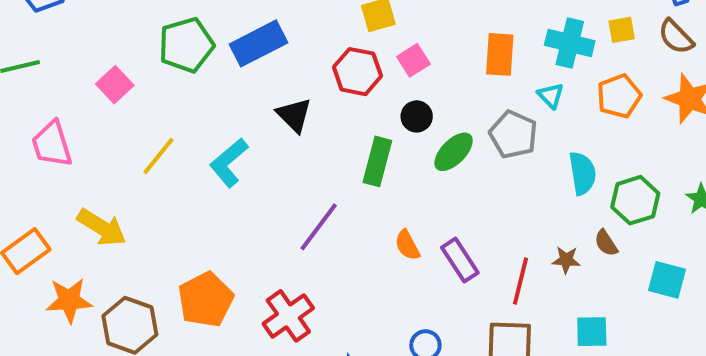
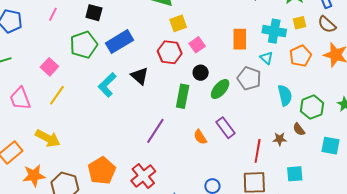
yellow line: (158, 156) -> (57, 95), moved
cyan L-shape: (229, 163) -> (107, 85), moved
purple rectangle: (460, 260) -> (225, 128), moved

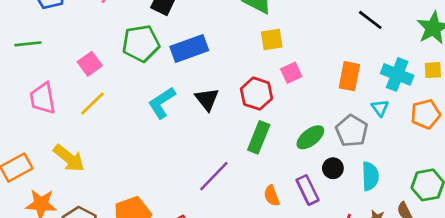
red hexagon: (170, 52) -> (257, 94), moved
black circle: (201, 73) -> (333, 168), moved
cyan semicircle: (285, 95) -> (370, 176), moved

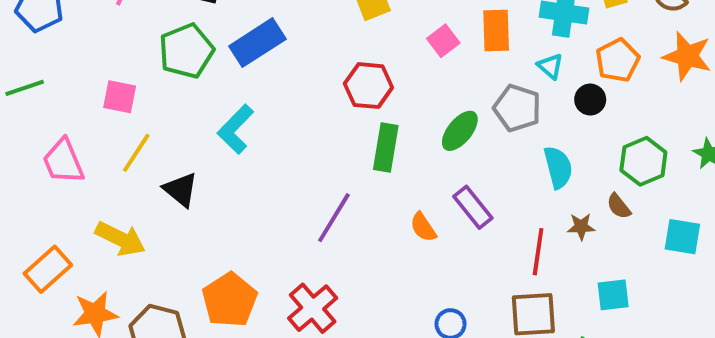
pink square: (90, 64) -> (120, 97), turned -30
pink square: (291, 73) -> (443, 41), moved
black triangle: (207, 99) -> (181, 190), moved
black circle: (333, 168) -> (590, 100), moved

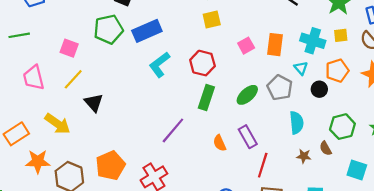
cyan L-shape: (236, 129) -> (160, 65), moved
red line: (538, 252) -> (263, 165), moved

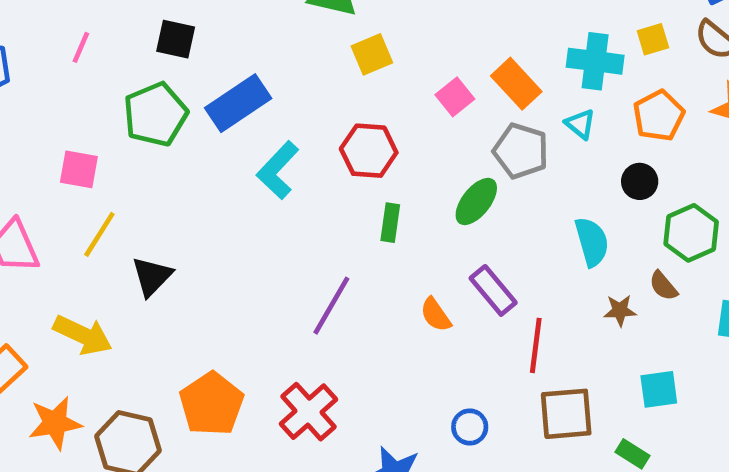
orange rectangle: (275, 45) -> (516, 84), turned -40
gray pentagon: (280, 88) -> (521, 151), moved
black circle: (319, 89) -> (640, 181), moved
green rectangle: (206, 98) -> (390, 223), size x0.7
black triangle: (94, 103) -> (152, 276), turned 36

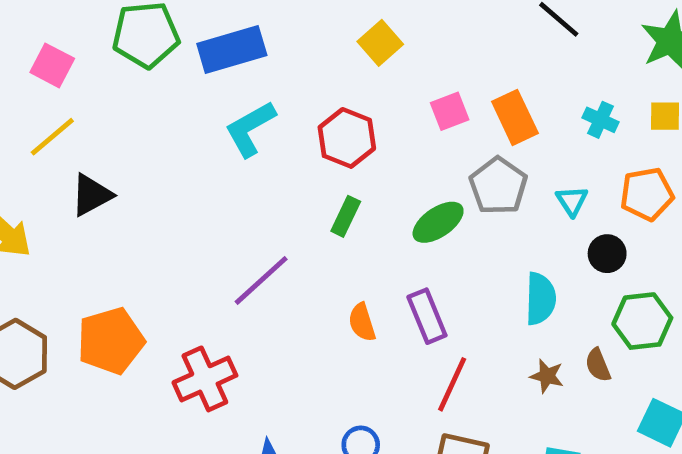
yellow square: (372, 54) -> (380, 43), turned -36
cyan cross: (595, 61) -> (601, 120), size x0.6
cyan triangle: (580, 124) -> (572, 201), moved

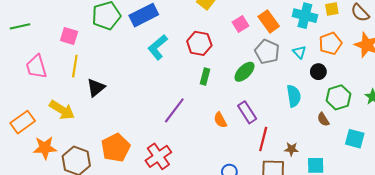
cyan cross: (601, 120) -> (305, 16), size x1.6
yellow line: (52, 137) -> (75, 66), turned -30
brown star: (547, 376) -> (291, 149), moved

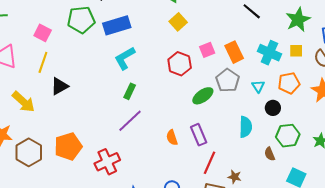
red hexagon: (199, 43) -> (180, 64), moved
green rectangle: (205, 77) -> (130, 91), moved

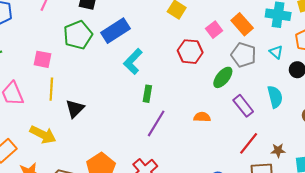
purple rectangle: (199, 135) -> (243, 106), moved
orange semicircle: (172, 138) -> (202, 117), moved, turned 126
red line: (209, 163) -> (249, 143), turned 30

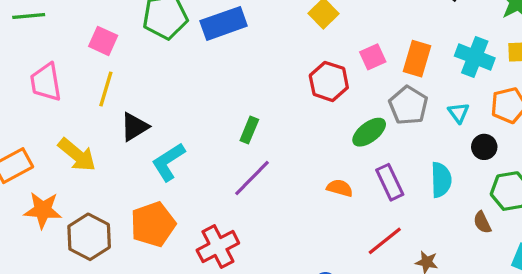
orange rectangle: (242, 24) -> (417, 59), turned 45
cyan L-shape: (133, 61) -> (168, 162), moved
orange semicircle: (202, 117) -> (340, 188), moved

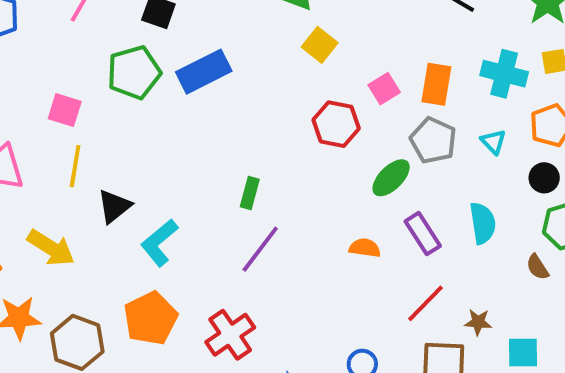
black circle: (484, 147) -> (544, 178), moved

